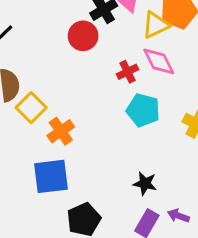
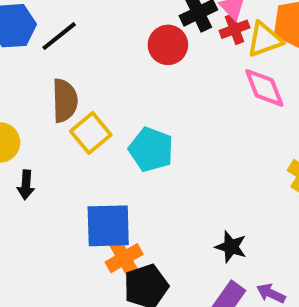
red cross: (128, 72) -> (235, 29), moved
cyan pentagon: (143, 110) -> (151, 150), moved
orange cross: (61, 131) -> (124, 258), moved

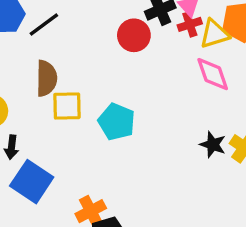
yellow square: (91, 133) -> (67, 106), turned 36
blue square: (108, 226) -> (32, 182), moved, turned 33
black star: (231, 247) -> (213, 145), moved

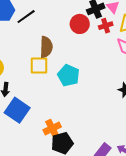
red cross: (190, 24) -> (106, 26), moved
brown semicircle: (46, 78) -> (46, 47), moved

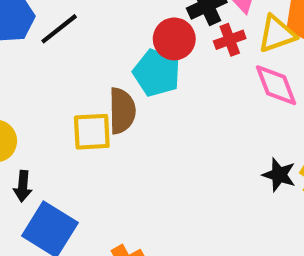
brown semicircle: (46, 47) -> (122, 111), moved
cyan pentagon: (68, 75) -> (157, 73), moved

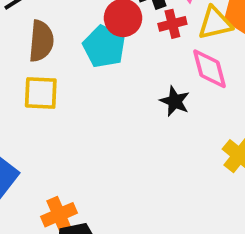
brown semicircle: (122, 111) -> (41, 41), moved
black star: (279, 175) -> (175, 101), moved

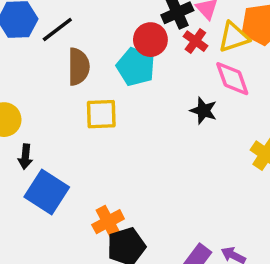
red cross: (172, 24) -> (195, 41), turned -35
yellow square: (41, 93) -> (101, 114), moved

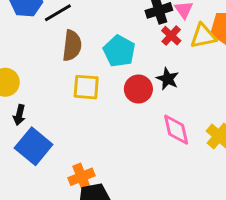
red circle: (150, 40) -> (138, 89), moved
pink diamond: (232, 79) -> (176, 130), moved
black star: (204, 111) -> (168, 79), moved

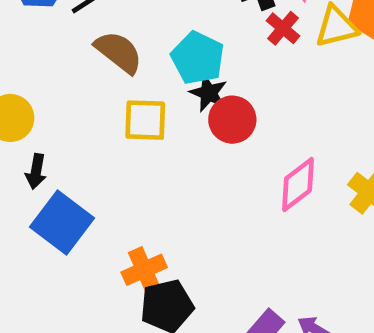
brown semicircle: (72, 46) -> (119, 52), turned -56
black star: (168, 79) -> (209, 93), moved
pink diamond: (176, 130) -> (298, 184), turned 68

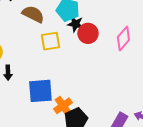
pink diamond: (298, 184) -> (123, 38), moved
blue square: (62, 222) -> (40, 91), moved, turned -30

